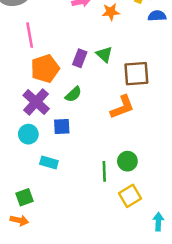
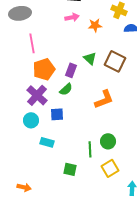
purple rectangle: (80, 58) -> (71, 70), moved
brown square: (136, 74) -> (115, 61), moved, turned 30
green square: (24, 197) -> (70, 169), moved, turned 32

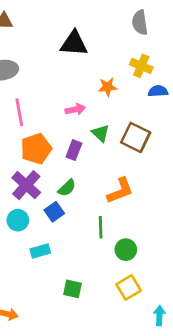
pink arrow: (72, 17) -> (75, 109), moved
green semicircle: (66, 89) -> (67, 188), moved
blue square: (57, 114) -> (54, 212), turned -32
cyan rectangle: (47, 142) -> (40, 251), turned -32
green line: (90, 149) -> (101, 227), moved

